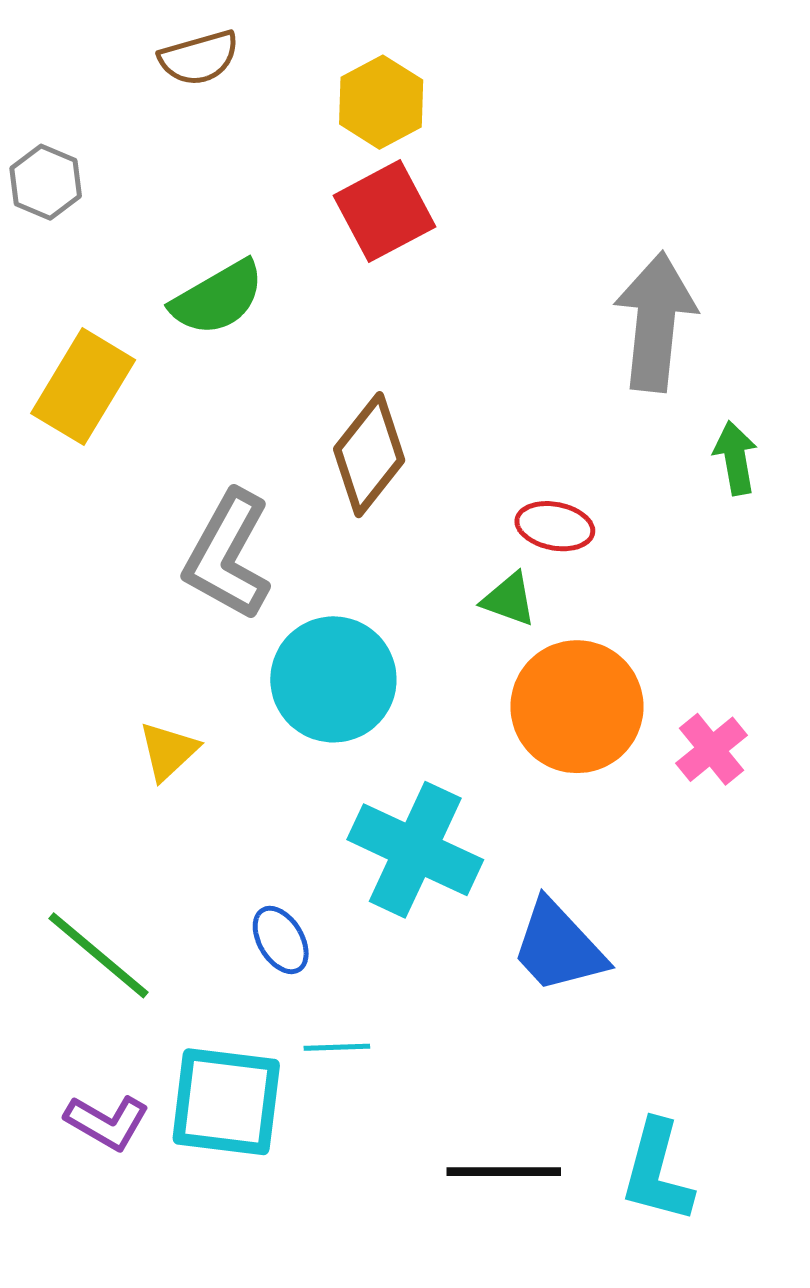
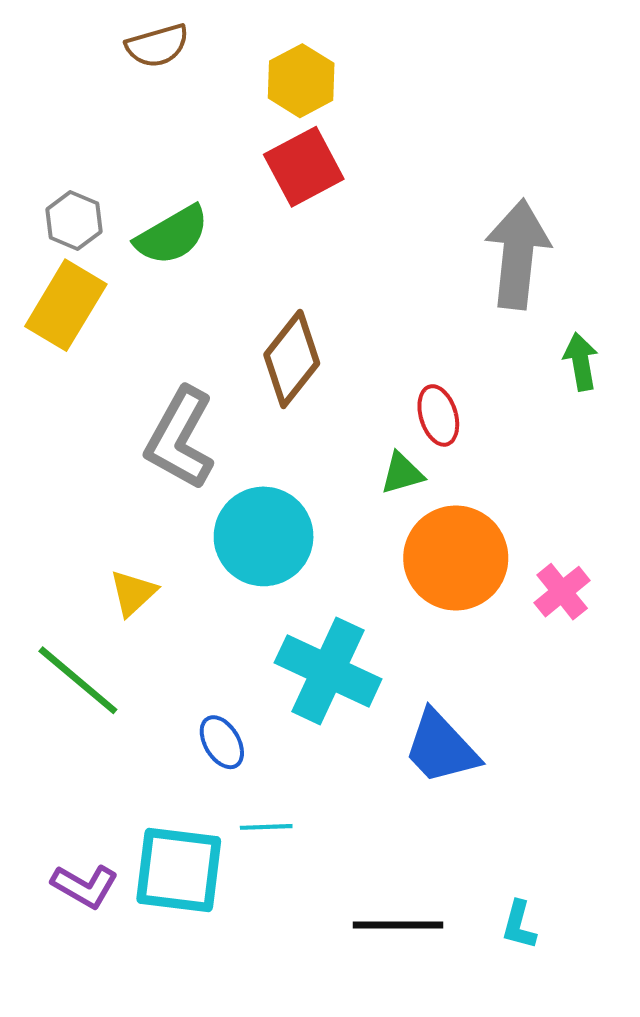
gray hexagon: (46, 182) -> (74, 220), moved
red ellipse: (555, 526) -> (438, 415), turned 62
green triangle: (509, 599) -> (402, 473), turned -36
green line: (98, 955) -> (78, 680), moved
cyan L-shape: (657, 1172) -> (519, 925), size x0.6

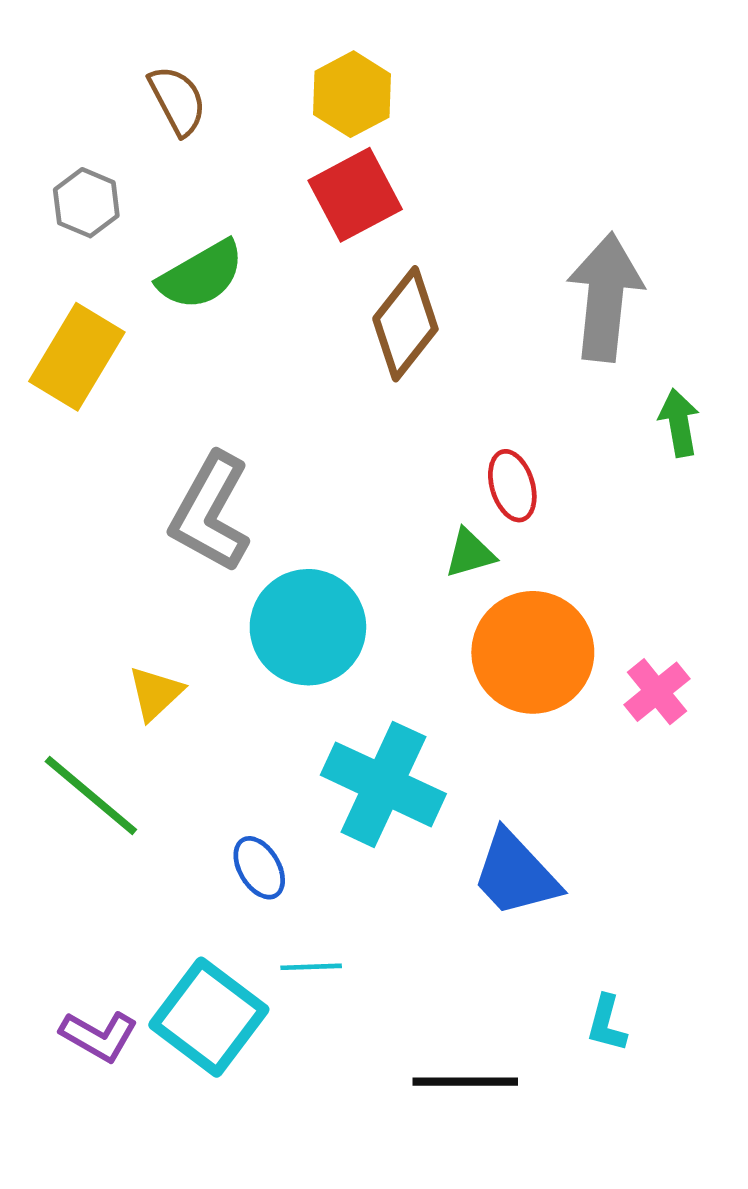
brown semicircle: (157, 46) -> (177, 100), moved, turned -102
gray hexagon: (74, 220) -> (86, 203), moved
brown diamond: (292, 359) -> (405, 324), moved
cyan square: (179, 870) -> (209, 1017), turned 30
cyan L-shape: (519, 925) -> (607, 1023), moved

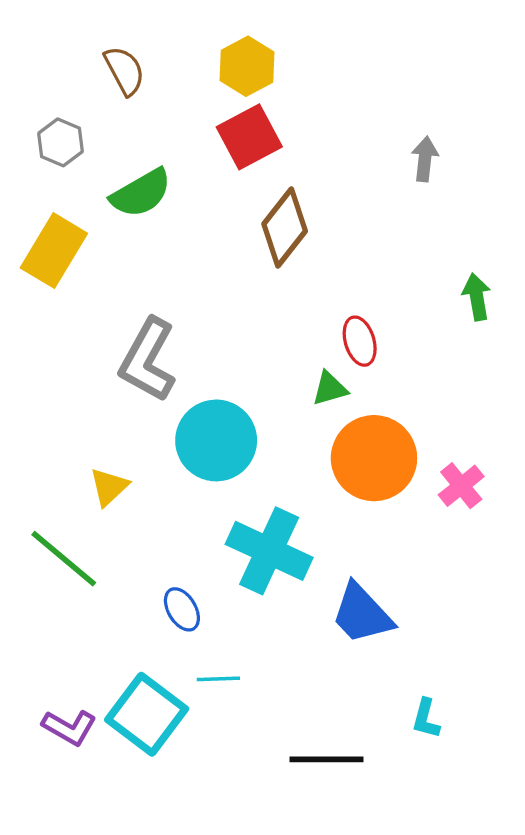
gray arrow: (605, 297) -> (425, 159), moved, size x0.5

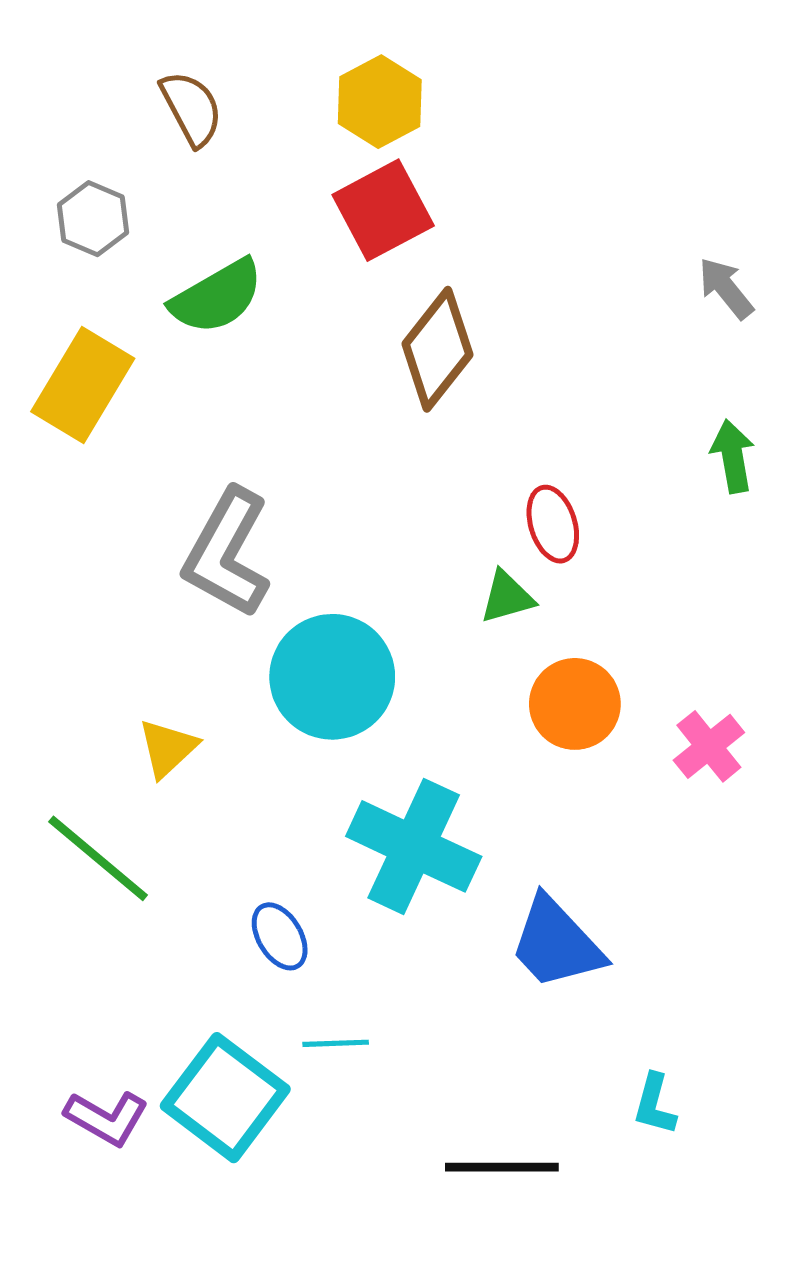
gray arrow: (425, 159) -> (726, 288), moved, turned -45
orange circle: (374, 458) -> (575, 704), size x0.7

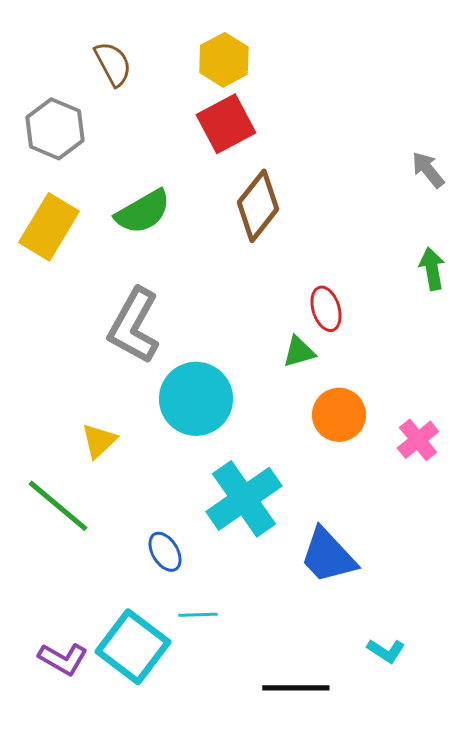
gray hexagon: (93, 219) -> (55, 129), size x1.4
green semicircle: (217, 297) -> (143, 212), moved
cyan cross: (414, 846) -> (244, 499), turned 30
cyan L-shape: (655, 1104) -> (386, 651), turned -72

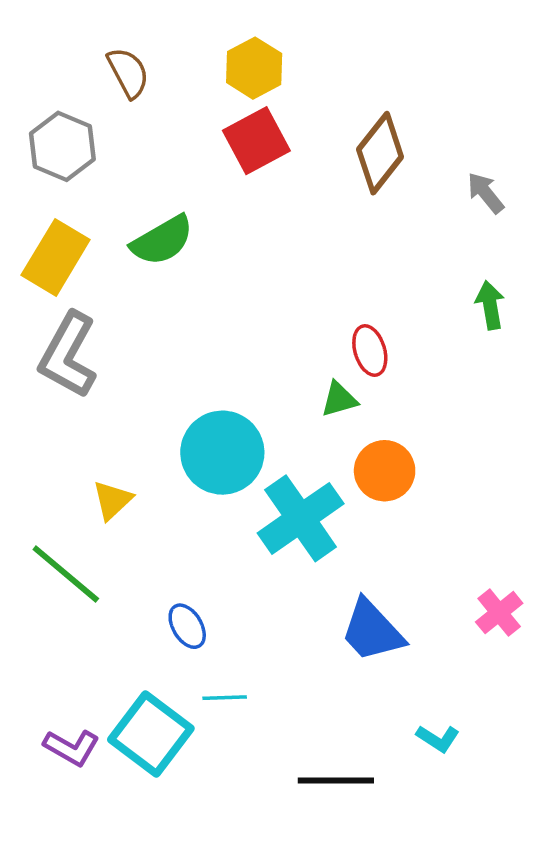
brown diamond: (258, 206) -> (380, 153), moved
gray L-shape: (134, 326) -> (68, 355), moved
pink cross: (418, 440) -> (499, 613), moved
cyan cross: (244, 499) -> (301, 518), moved

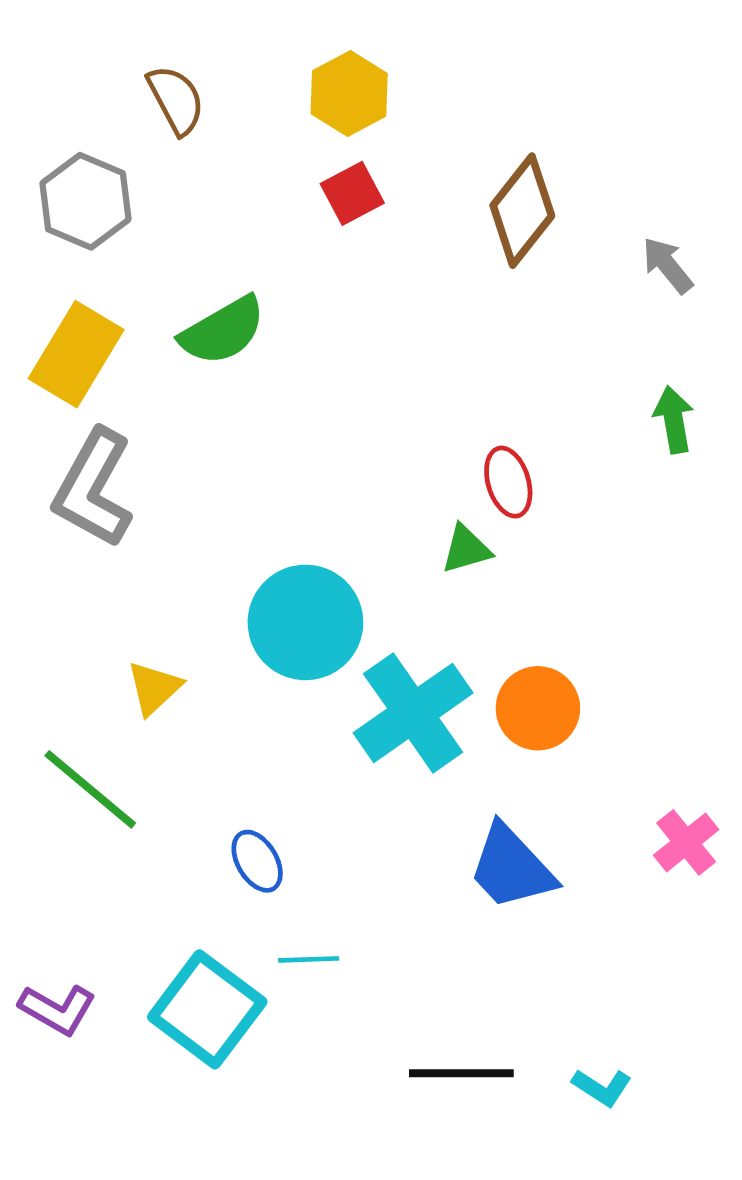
red square: (256, 141) -> (352, 193), size x0.7
orange circle: (385, 471) -> (538, 708), moved
cyan L-shape: (438, 738) -> (602, 1087), moved
purple L-shape: (71, 748) -> (57, 1009), moved

